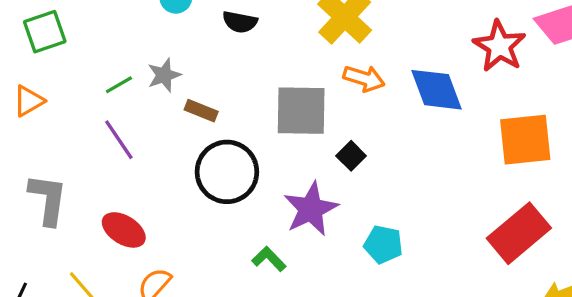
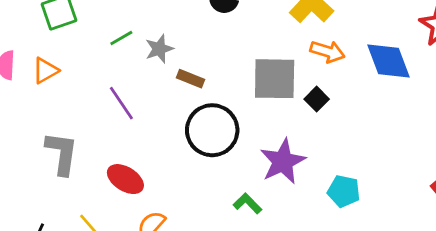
green line: (119, 85) -> (121, 38), moved
black square: (351, 156) -> (317, 99), moved

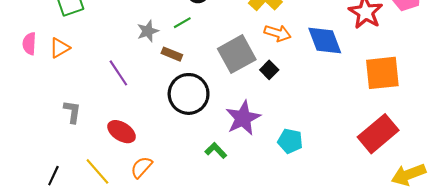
green line: (121, 38) -> (182, 23), moved
gray square: (275, 79) -> (237, 54), turned -30
gray L-shape: (62, 153) -> (72, 112), size x0.7

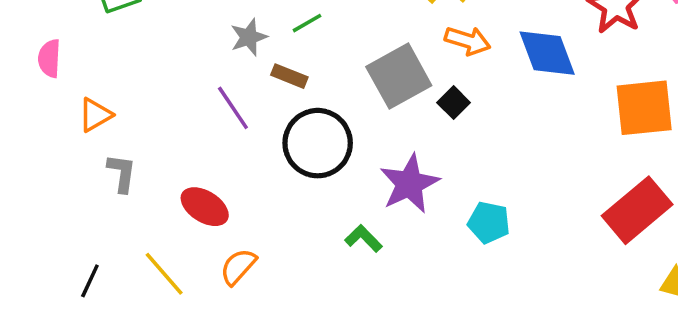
orange triangle: (60, 48) -> (95, 115), moved
purple line: (118, 73) -> (233, 108), moved

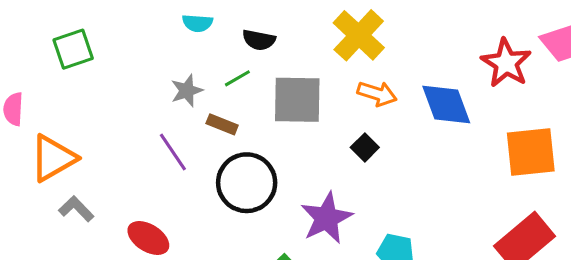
gray square: (399, 76) -> (297, 100), moved, turned 30
orange triangle: (95, 115) -> (53, 158), size x1.6
gray L-shape: (122, 173) -> (76, 209), turned -52

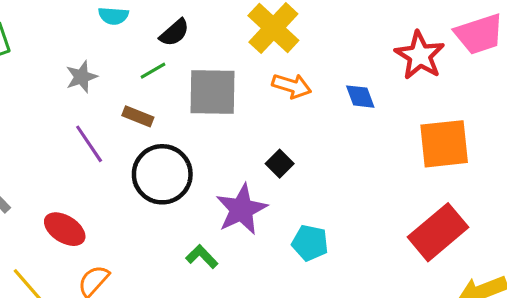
black semicircle: (259, 40) -> (174, 33), turned -52
gray star: (187, 91) -> (81, 77), moved
blue diamond: (446, 104) -> (360, 97), size x0.6
black square: (365, 147) -> (280, 164), moved

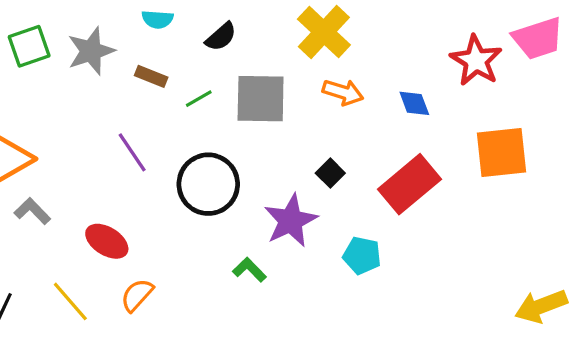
green line: (153, 71) -> (199, 99), moved
gray star: (81, 77) -> (91, 51), moved, size x1.4
brown rectangle: (138, 116) -> (151, 76), moved
red rectangle: (438, 232) -> (410, 184), moved

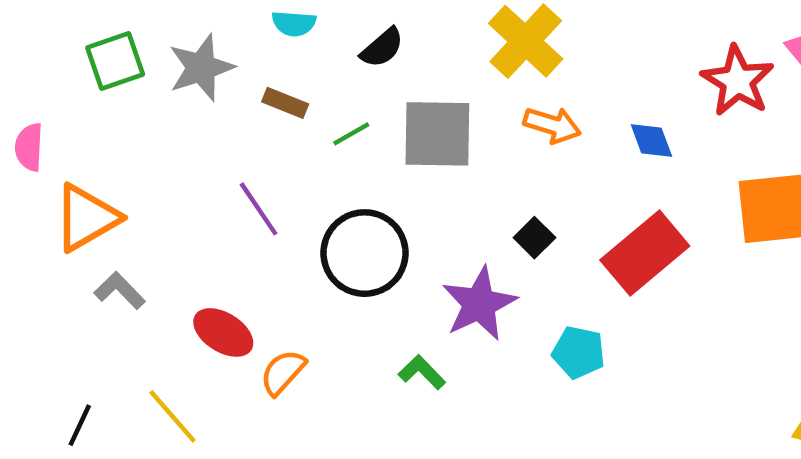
orange semicircle: (137, 295) -> (283, 372), moved

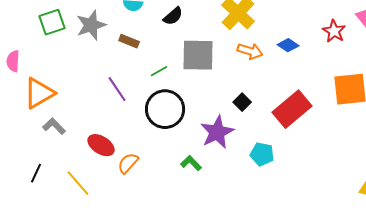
red star: (738, 81) -> (334, 31), size x0.7
green line: (351, 134) -> (159, 71), moved
blue diamond: (651, 140) -> (288, 45), moved, turned -35
black line: (80, 425) -> (36, 173), moved

